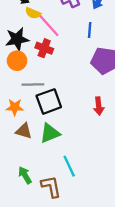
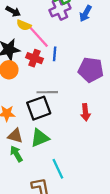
blue line: (90, 30) -> (55, 54), moved
gray line: (33, 84) -> (47, 92), moved
green arrow: (25, 175) -> (16, 154), moved

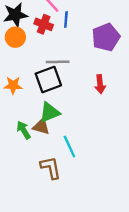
purple pentagon: (91, 70) -> (106, 37), turned -30
brown triangle: (15, 136) -> (41, 127), moved

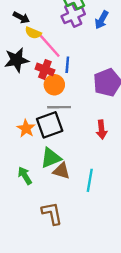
orange circle: (15, 37) -> (54, 85), moved
orange star: (13, 85) -> (26, 128), moved, turned 30
brown triangle: (41, 127) -> (61, 171), moved
cyan line: (69, 147) -> (90, 180), moved, turned 35

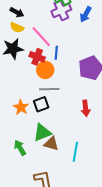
yellow semicircle: (33, 33) -> (17, 28), moved
black square: (50, 125) -> (41, 104), size x0.7

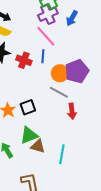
pink line: (41, 37) -> (46, 36), moved
orange circle: (45, 70) -> (60, 73), moved
gray line: (49, 89) -> (59, 92), moved, turned 30

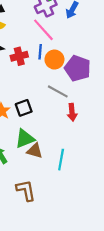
red cross: (24, 60) -> (19, 56), turned -35
purple pentagon: (77, 71) -> (78, 68), turned -30
orange circle: (60, 73) -> (54, 60), moved

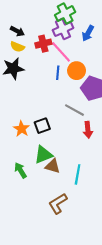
red cross: (19, 56) -> (43, 44), moved
orange circle: (54, 60) -> (77, 71), moved
brown L-shape: (26, 190) -> (58, 204), moved, turned -110

